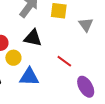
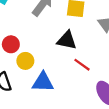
black triangle: (33, 38) -> (67, 40), moved

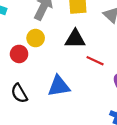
yellow circle: (25, 61) -> (36, 38), moved

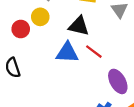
blue triangle: (59, 86) -> (67, 53), moved

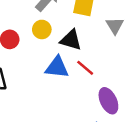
yellow circle: (40, 17) -> (42, 29), moved

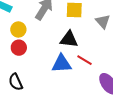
yellow circle: (42, 29) -> (18, 30), moved

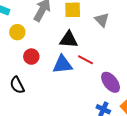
red circle: (19, 48) -> (31, 57), moved

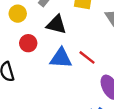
black triangle: (69, 40) -> (56, 25), moved

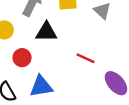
blue triangle: (61, 58) -> (41, 86), moved

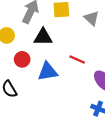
blue triangle: (41, 86) -> (48, 72), moved

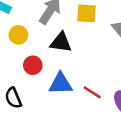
red line: (77, 60) -> (92, 92), moved

